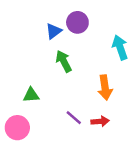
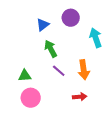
purple circle: (77, 22) -> (71, 18), moved
purple line: (74, 118) -> (59, 71), moved
pink circle: (17, 128) -> (31, 98), moved

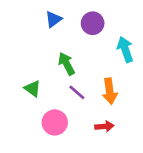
blue triangle: (43, 25) -> (53, 19), moved
green triangle: (25, 76) -> (33, 89), moved, turned 40
pink circle: (31, 98) -> (55, 122), moved

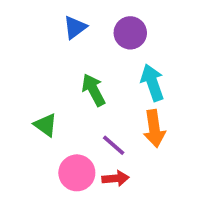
cyan arrow: (125, 49) -> (152, 83), moved
purple line: (77, 92) -> (114, 145), moved
red arrow: (104, 126) -> (116, 178), moved

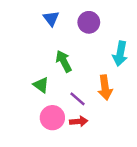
blue triangle: (75, 27) -> (51, 19), turned -30
cyan arrow: (152, 83) -> (120, 54), moved, turned -150
green triangle: (46, 125) -> (41, 85), moved

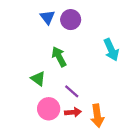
purple circle: (89, 22) -> (71, 20), moved
cyan arrow: (120, 54) -> (111, 50), turned -35
orange arrow: (105, 88) -> (97, 116), moved

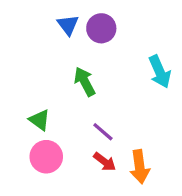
green triangle: (38, 79) -> (40, 120), moved
pink circle: (49, 109) -> (46, 157), moved
red arrow: (73, 112) -> (105, 162), turned 42

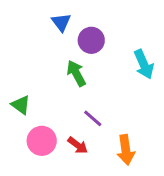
purple circle: (101, 28) -> (91, 40), moved
green triangle: (40, 120) -> (21, 105), moved
red arrow: (105, 162) -> (78, 145), moved

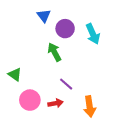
cyan arrow: (144, 64) -> (93, 34), moved
red arrow: (78, 145) -> (55, 103), turned -48

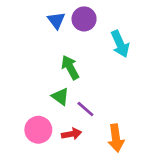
purple circle: (65, 29) -> (84, 19), moved
green triangle: (15, 74) -> (60, 97), moved

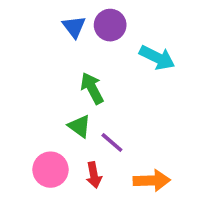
cyan arrow: (120, 44) -> (157, 58), turned -40
red arrow: (72, 134) -> (94, 175), turned 90
orange arrow: (116, 138) -> (152, 180), turned -84

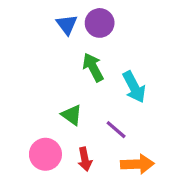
cyan arrow: (157, 58) -> (134, 87), moved, turned 36
green arrow: (92, 88) -> (93, 67), moved
purple line: (112, 143) -> (116, 130), moved

